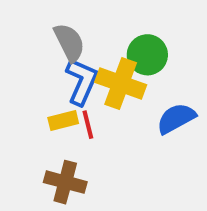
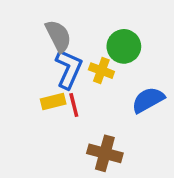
yellow cross: (121, 84) -> (101, 71), size x0.6
brown cross: (65, 182) -> (105, 153), moved

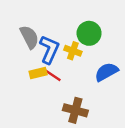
gray semicircle: (58, 36) -> (29, 37), moved
red line: (74, 105) -> (53, 76), turned -42

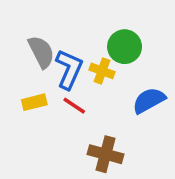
yellow rectangle: (38, 73) -> (34, 102), moved

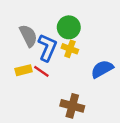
green circle: (125, 47) -> (69, 27), moved
red line: (74, 106) -> (41, 71), moved

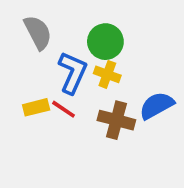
gray semicircle: (28, 36) -> (38, 32), moved
brown cross: (72, 106) -> (116, 120), moved

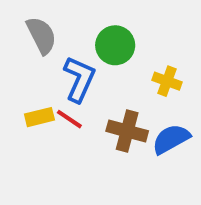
yellow cross: (107, 74) -> (167, 81), moved
blue semicircle: (157, 106) -> (171, 139), moved

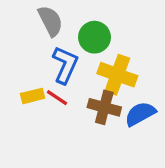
gray semicircle: (41, 35) -> (50, 21), moved
yellow cross: (167, 81) -> (117, 75), moved, size x1.6

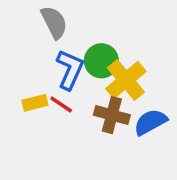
green circle: (95, 37) -> (101, 61), moved
yellow cross: (117, 75) -> (126, 80), turned 30

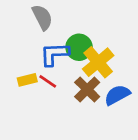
blue L-shape: (70, 70) -> (55, 54), turned -116
brown cross: (112, 115) -> (87, 89), turned 30

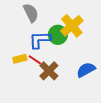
yellow cross: (98, 62) -> (72, 26), moved
brown cross: (87, 89) -> (49, 71), moved

